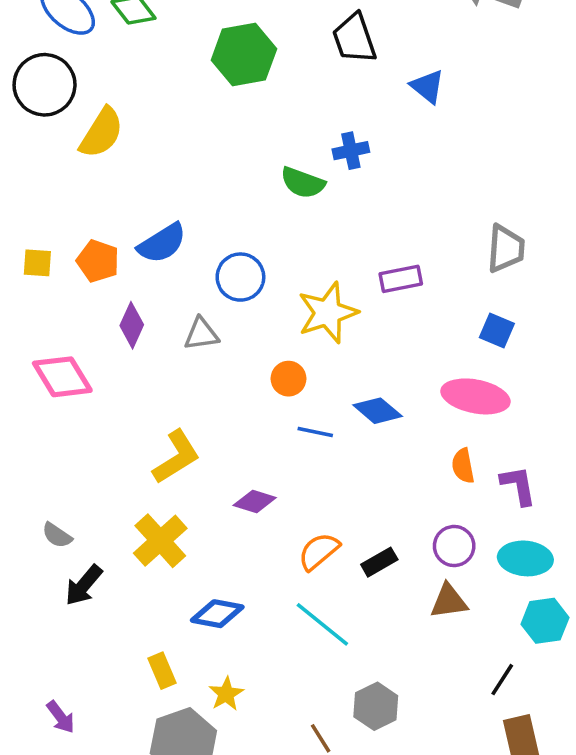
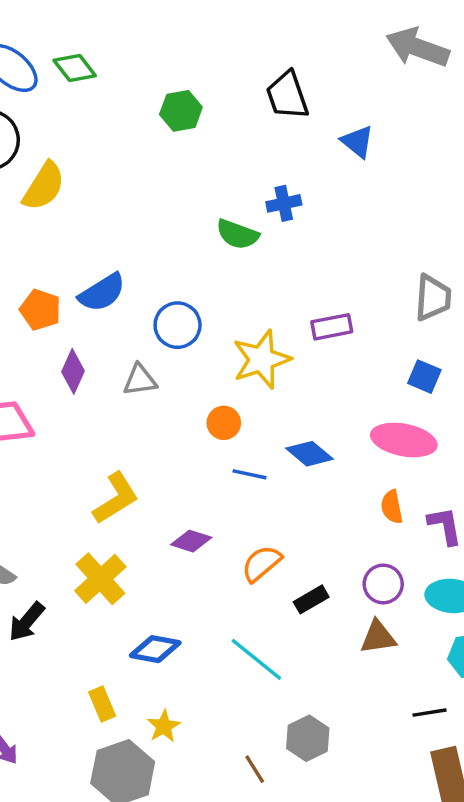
green hexagon: (244, 54) -> (181, 111), size x0.7
orange semicircle: (319, 551) -> (262, 563), moved
black line: (502, 680) -> (429, 713), turned 48

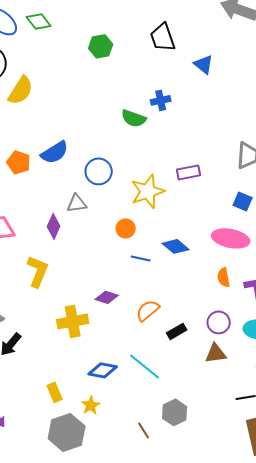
purple diamond: (73, 371) -> (54, 226), moved
yellow L-shape: (116, 498) -> (38, 271), moved, turned -36
yellow cross: (100, 579) -> (73, 321), moved, turned 32
blue diamond: (155, 649) -> (103, 370), moved

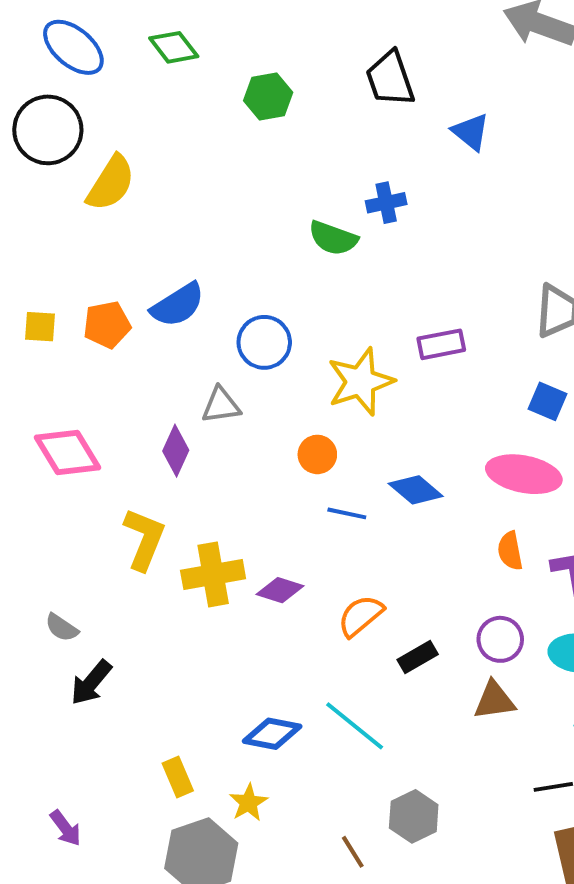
green diamond: (39, 21) -> (174, 47), moved
orange pentagon: (19, 162) -> (107, 325), turned -30
yellow cross: (73, 321) -> (213, 574), moved

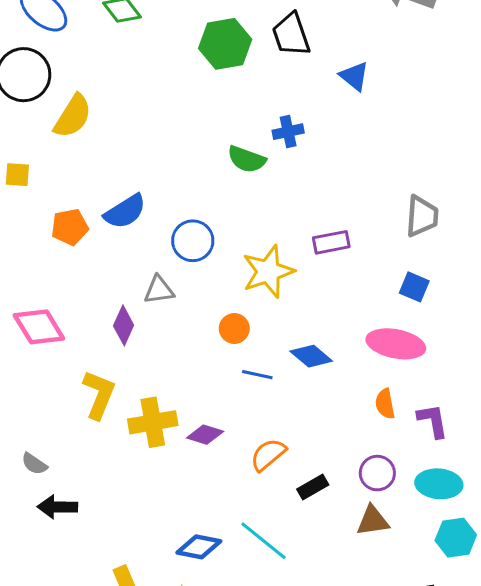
green hexagon: (268, 96) -> (225, 44), moved, size x1.4
yellow square: (40, 327) -> (17, 175), moved
black arrow: (91, 683) -> (57, 507), turned 51

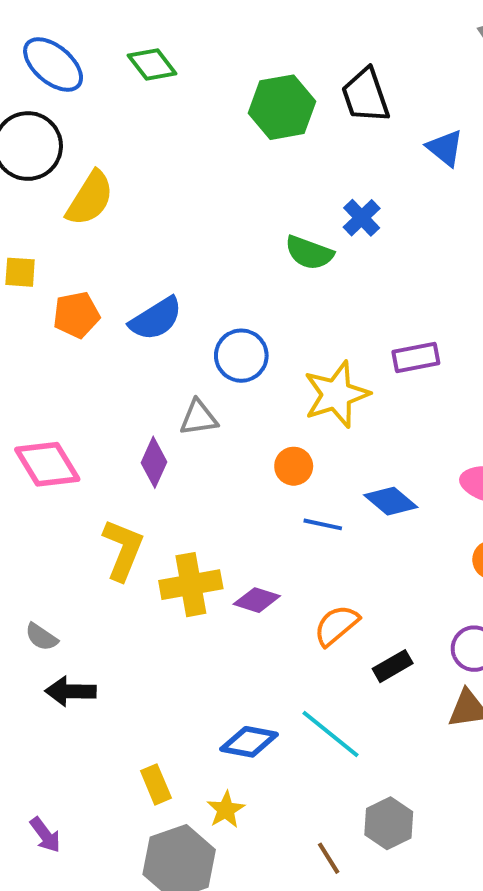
blue cross: (288, 132) -> (362, 218), turned -32
orange pentagon: (70, 227) -> (76, 315), moved

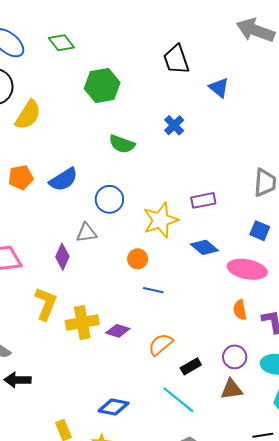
green hexagon: (282, 107) -> (102, 86), moved
green semicircle: (309, 253) -> (122, 144), moved
blue diamond: (391, 501) -> (204, 247), moved
cyan line: (331, 734) -> (178, 400), moved

